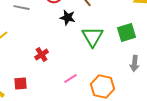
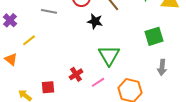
green triangle: (93, 37) -> (109, 55), moved
red cross: (42, 55) -> (76, 74), moved

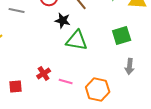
green triangle: (109, 55) -> (77, 40), moved, turned -50
pink line: (98, 82) -> (66, 82), turned 48

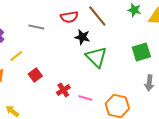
green triangle: (77, 40) -> (96, 57), turned 35
red square: (16, 86) -> (35, 75), moved, turned -32

